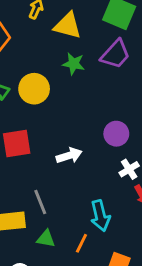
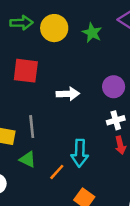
green star: (74, 64) -> (92, 33), moved

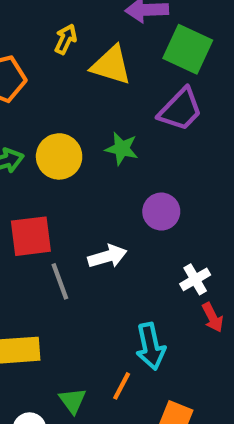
purple circle: (114, 87) -> (161, 212), moved
gray line: (32, 127) -> (60, 281), moved
green triangle: (28, 159) -> (73, 401), moved, turned 42

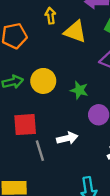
yellow arrow: (66, 39) -> (50, 16), turned -35
green star: (122, 149) -> (79, 90), moved

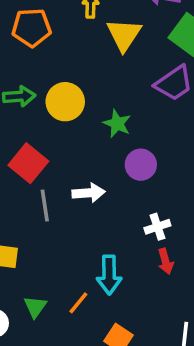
yellow triangle: (75, 32) -> (124, 35), turned 35
red square: (25, 125) -> (28, 163), turned 35

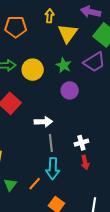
green star: (117, 124) -> (64, 65), moved
purple circle: (141, 165) -> (70, 90), moved
gray line: (45, 206) -> (51, 143), moved

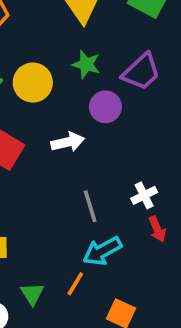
purple trapezoid: (94, 62) -> (141, 72), moved
white arrow: (43, 122) -> (68, 142), moved
cyan arrow: (53, 169) -> (102, 251), turned 70

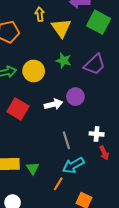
purple circle: (105, 107) -> (75, 97), moved
white cross: (144, 195) -> (97, 134), turned 32
green triangle: (32, 294) -> (33, 168), moved

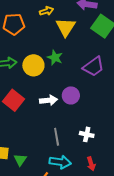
yellow arrow: (40, 14) -> (47, 11), turned 72
green star: (64, 61) -> (55, 58), moved
red arrow: (104, 153) -> (91, 164), moved
cyan arrow: (73, 165) -> (60, 162), turned -150

